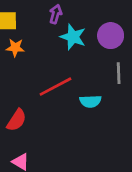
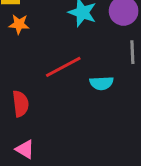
red semicircle: (17, 120) -> (21, 104), turned -40

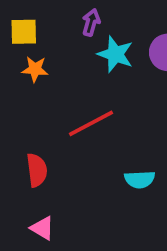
cyan semicircle: (101, 83) -> (140, 179), moved

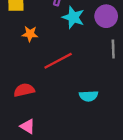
orange star: (35, 69) -> (30, 34), moved
red semicircle: (37, 170) -> (24, 90), turned -96

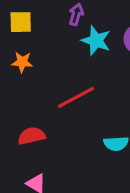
orange star: (30, 34) -> (22, 62), moved

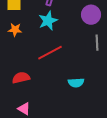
cyan star: (96, 41) -> (48, 21), moved, turned 30

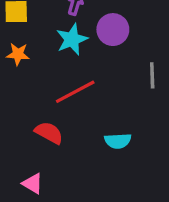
purple circle: (91, 15) -> (113, 30), moved
red semicircle: (21, 78) -> (49, 133), moved, turned 42

